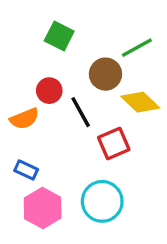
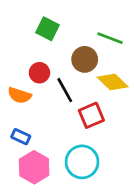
green line: (137, 48) -> (110, 38), turned 50
orange semicircle: (24, 119) -> (19, 95), turned 40

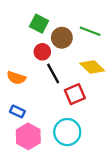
brown circle: (85, 59) -> (62, 38), moved
red circle: (39, 73) -> (42, 52), moved

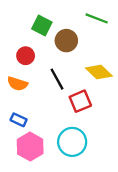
green line: (90, 31) -> (97, 18), moved
red circle: (42, 52) -> (26, 56), moved

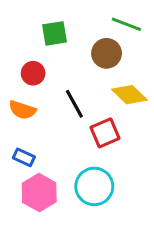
green square: (42, 25) -> (54, 33), turned -36
brown circle: (66, 41) -> (107, 53), moved

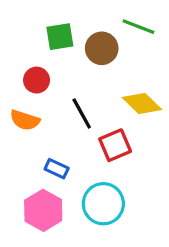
brown circle: (107, 53) -> (102, 48), moved
blue rectangle: (24, 157) -> (57, 169), moved

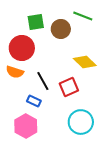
red circle: (37, 80) -> (22, 48), size x1.6
black line: (82, 113) -> (43, 81), moved
cyan circle: (103, 204) -> (81, 122), moved

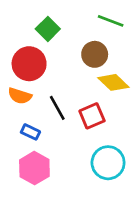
green square: (36, 22) -> (48, 29), turned -36
brown circle: (61, 29) -> (95, 54), moved
blue rectangle: (34, 101) -> (30, 132), moved

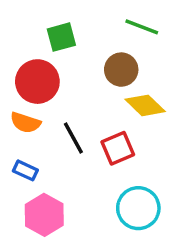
green square: (48, 29) -> (61, 37), turned 30
blue rectangle: (30, 132) -> (25, 170), moved

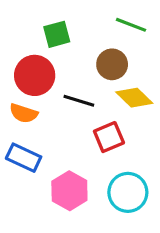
black line: (73, 138) -> (79, 101), moved, turned -44
blue rectangle: (25, 170) -> (24, 158), size x1.5
pink hexagon: (44, 215) -> (69, 191), moved

